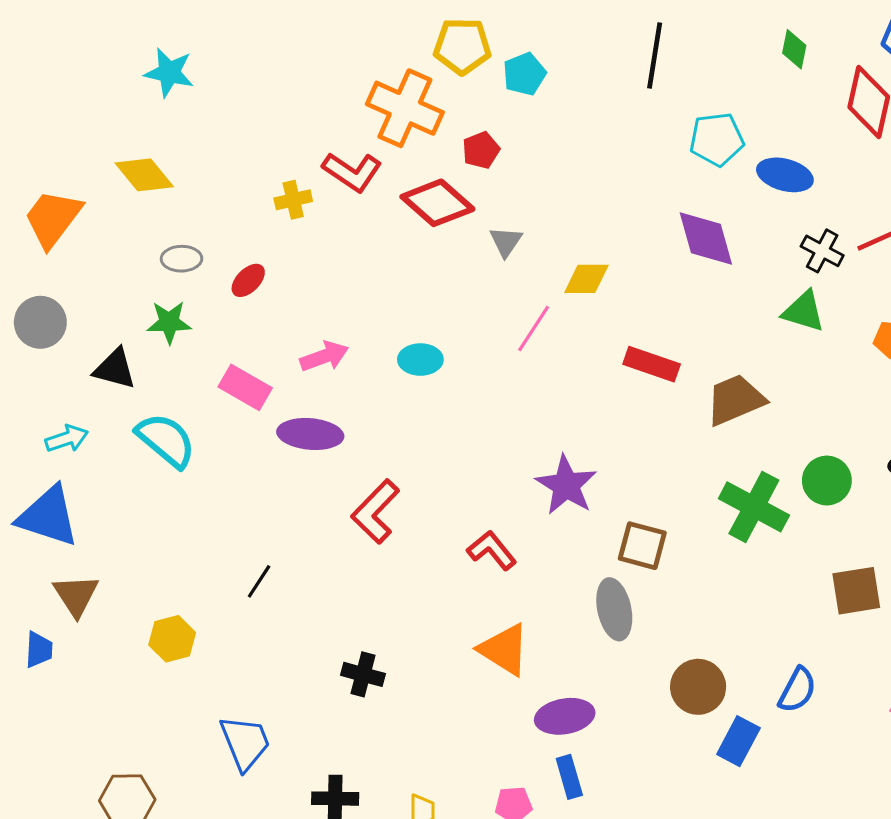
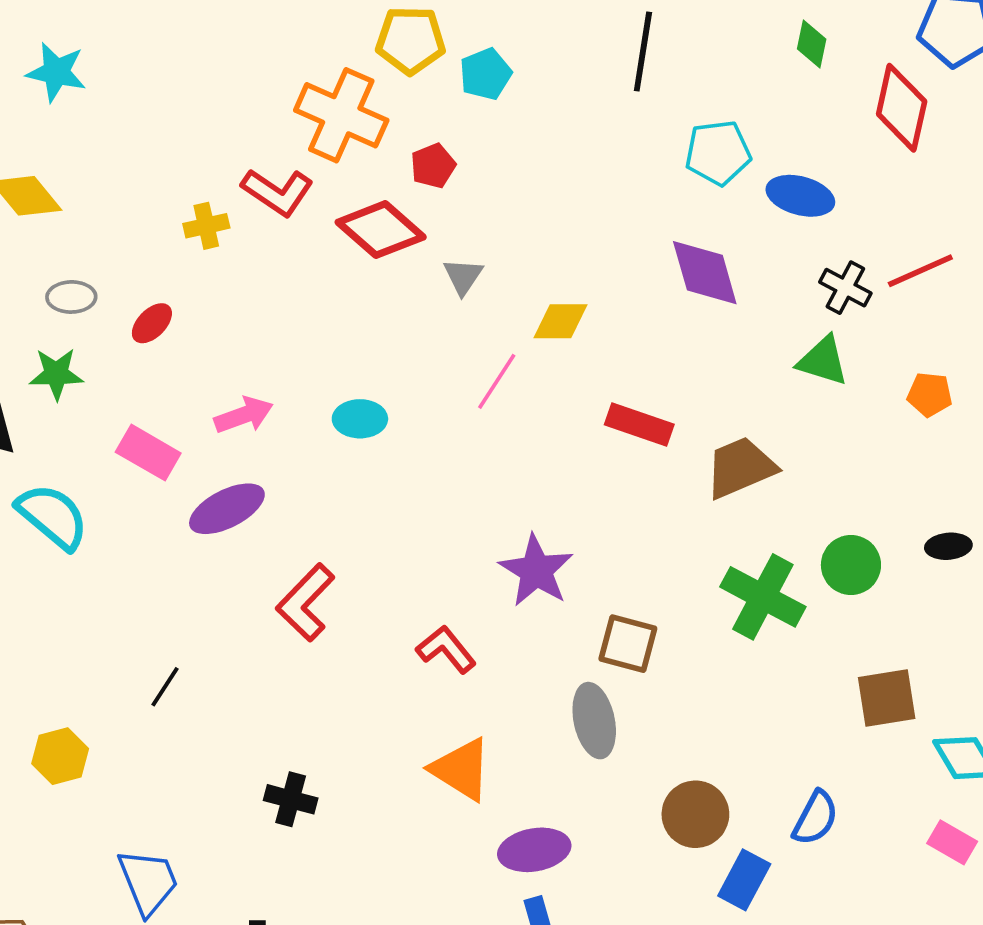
purple ellipse: (310, 434) -> (227, 509), turned -32

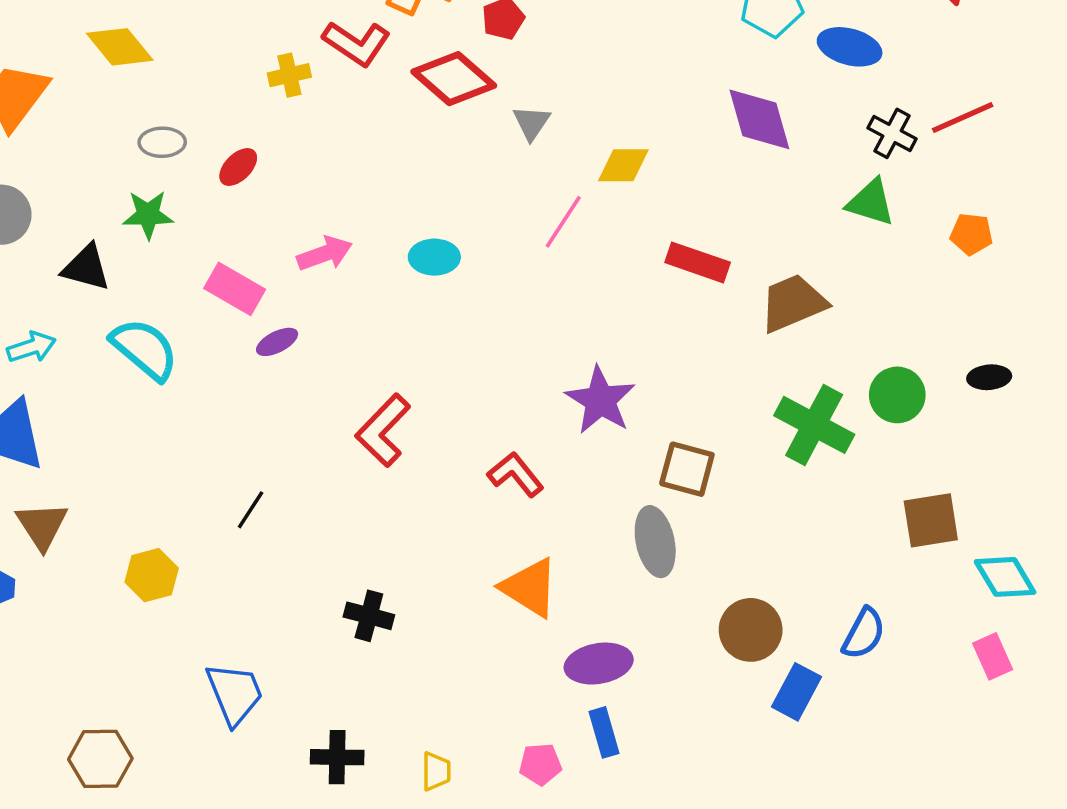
purple ellipse: (227, 509) -> (277, 342), moved, size x0.6
pink rectangle: (952, 842) -> (993, 656), turned 36

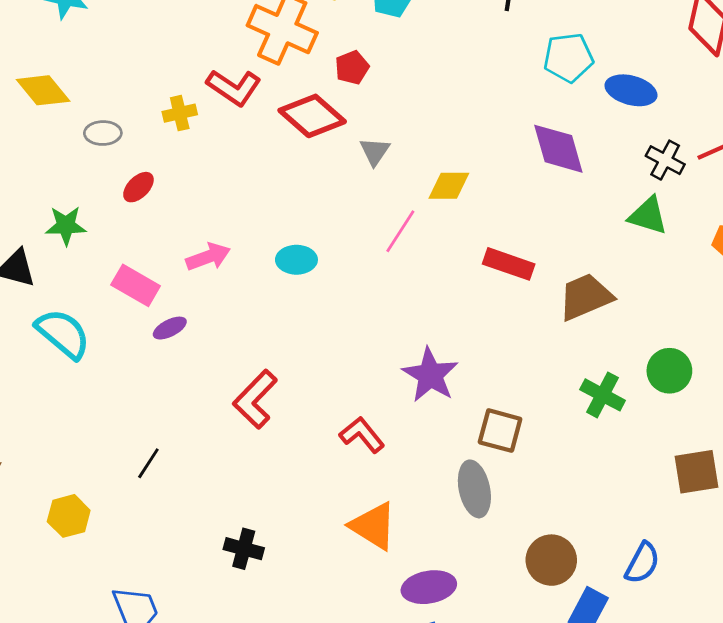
gray ellipse: (162, 142) -> (103, 133), moved
green cross: (814, 425) -> (603, 395), size x0.7

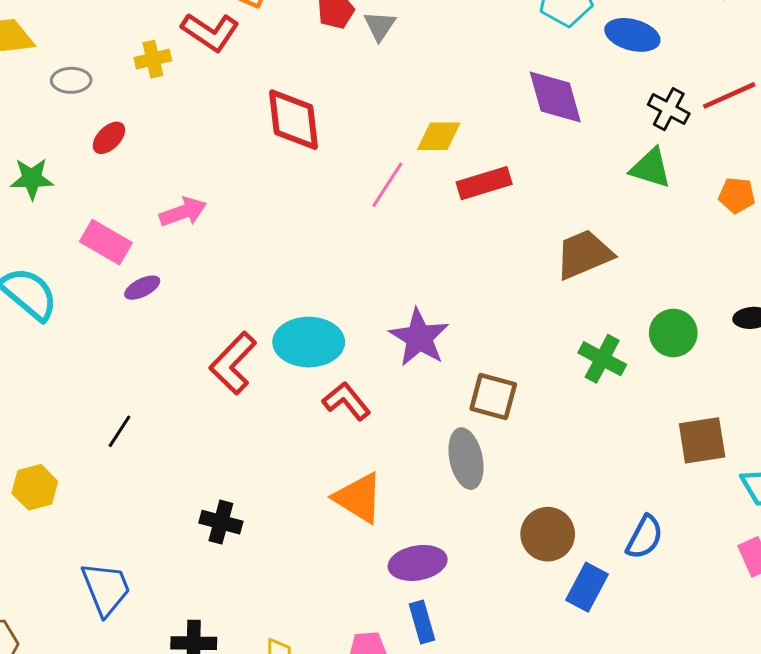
red diamond: (312, 116) -> (294, 120), moved, turned 42
gray triangle: (375, 152) -> (380, 26), moved
cyan ellipse: (296, 260) -> (309, 342), moved, size x1.6
red rectangle: (509, 264) -> (484, 183), moved, turned -36

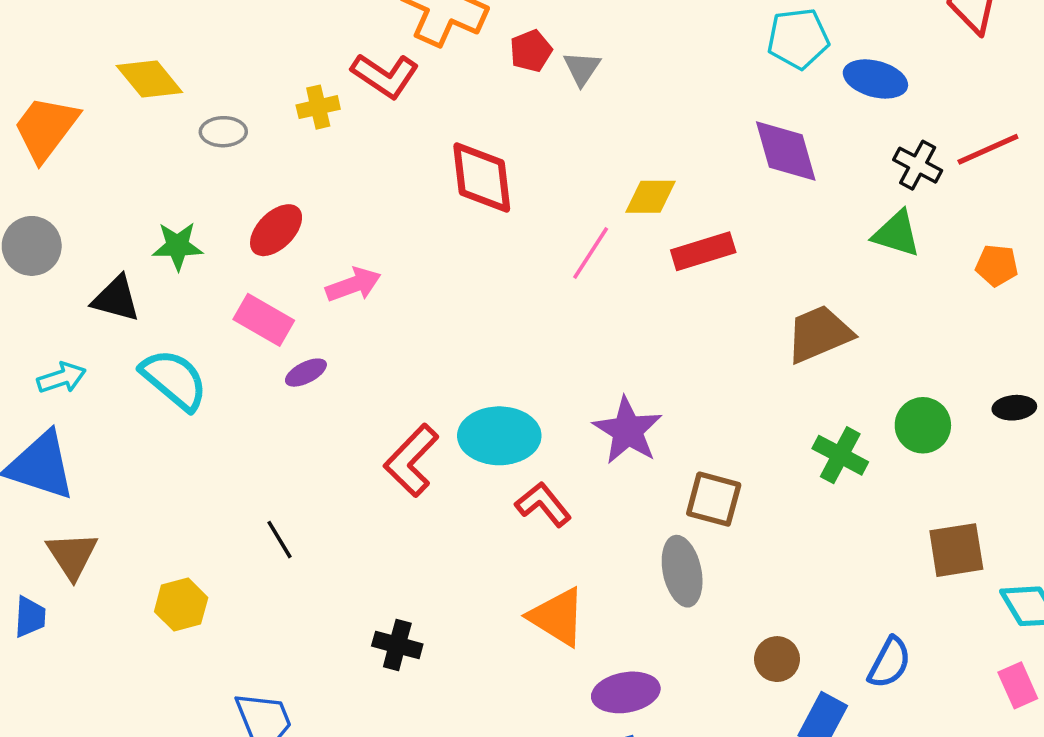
red ellipse: (109, 138) -> (276, 230), moved, size x1.4
black line: (120, 431) -> (280, 540), turned -64
brown circle: (548, 534) -> (777, 659), size x0.7

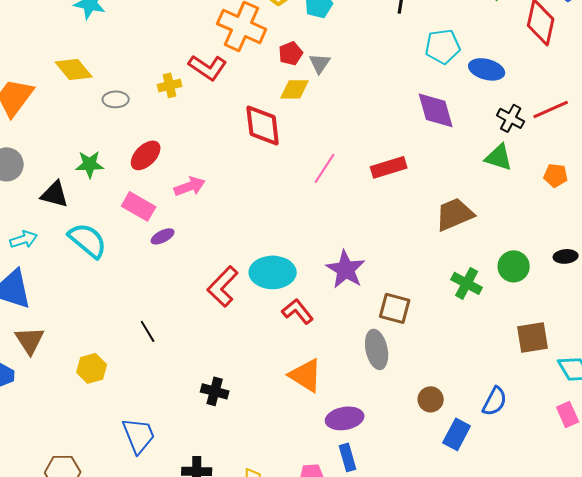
yellow diamond: (650, 197) -> (295, 89), moved

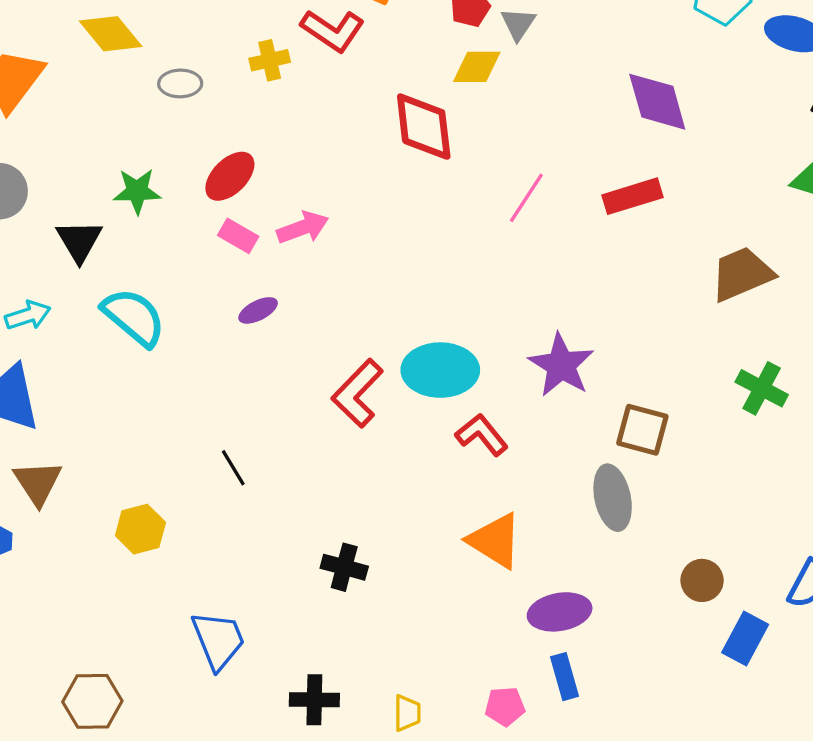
purple diamond: (436, 110) -> (657, 102), moved
black triangle: (55, 194) -> (79, 241), turned 44
pink rectangle: (139, 206) -> (238, 236), moved, size x0.7

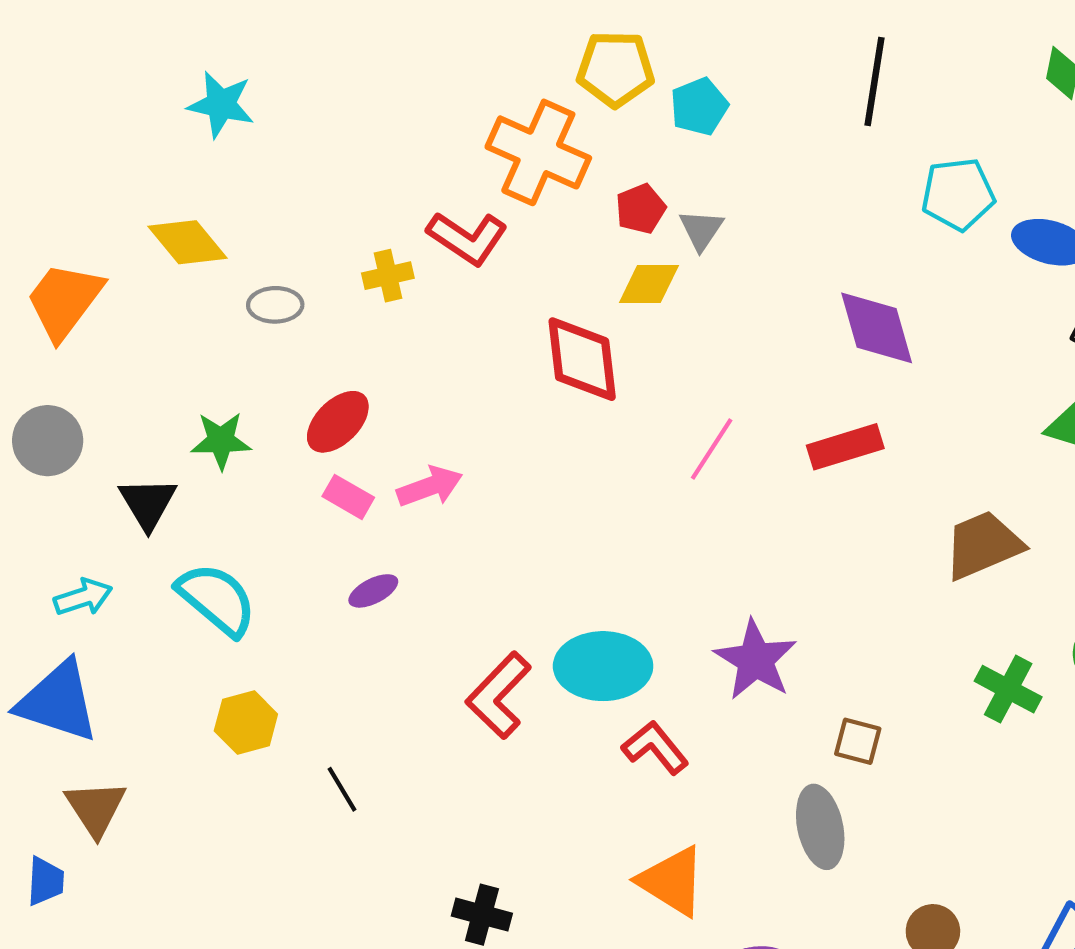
brown square: (642, 430) -> (858, 741), size x0.7
yellow hexagon: (140, 529) -> (246, 722), moved

